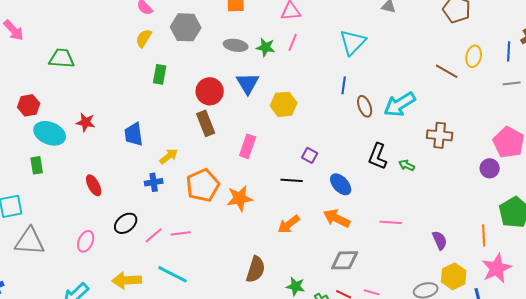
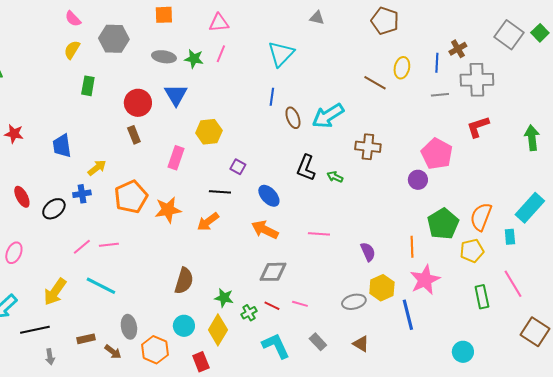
yellow hexagon: (284, 104) -> (209, 132), moved
brown rectangle: (206, 123) -> (134, 135), size x0.7
black ellipse: (126, 223) -> (54, 209), moved
orange arrow: (289, 224) -> (208, 222), moved
yellow arrow: (127, 280) -> (55, 292), turned -52

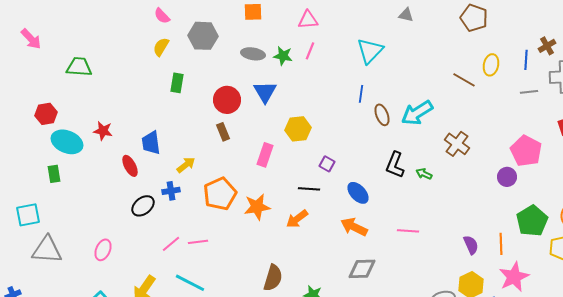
brown cross: (368, 147) -> (457, 144), turned 30
red ellipse: (22, 197) -> (130, 166), moved
purple semicircle: (368, 252) -> (471, 245), moved

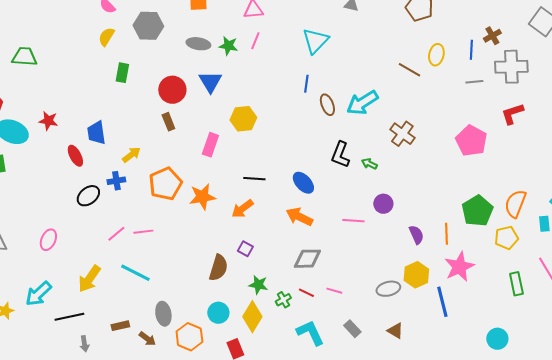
purple square: (327, 164) -> (245, 249), moved
purple circle: (507, 177) -> (383, 204), moved

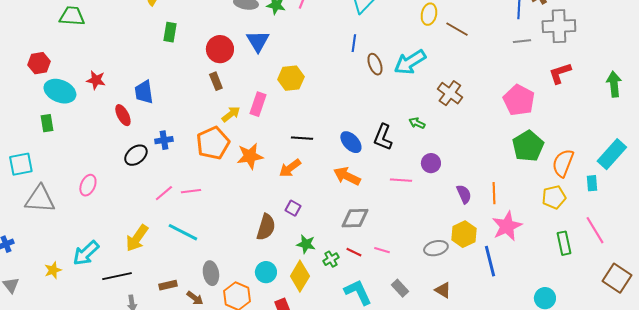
yellow ellipse: (436, 55) -> (429, 14), moved
yellow arrow: (131, 155) -> (231, 114), moved
black L-shape: (340, 155) -> (383, 137), moved
green pentagon: (477, 211) -> (528, 146), moved
pink ellipse: (48, 240) -> (88, 185), moved

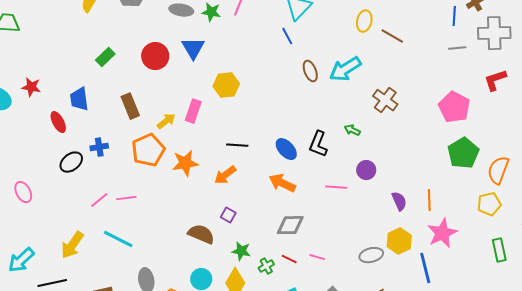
green rectangle: (170, 32) -> (105, 57), moved, turned 36
blue line: (354, 43) -> (287, 36), moved, turned -36
brown rectangle: (216, 81) -> (130, 106), moved, size x1.4
pink ellipse: (88, 185) -> (23, 192), turned -50
brown semicircle: (266, 227) -> (201, 234), turned -84

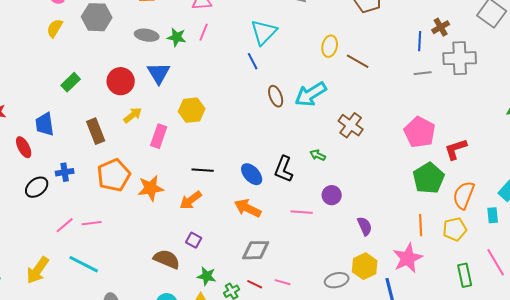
red L-shape: (495, 80) -> (456, 149), moved
yellow arrow: (166, 121) -> (133, 115), moved
orange line: (429, 200) -> (421, 225), moved

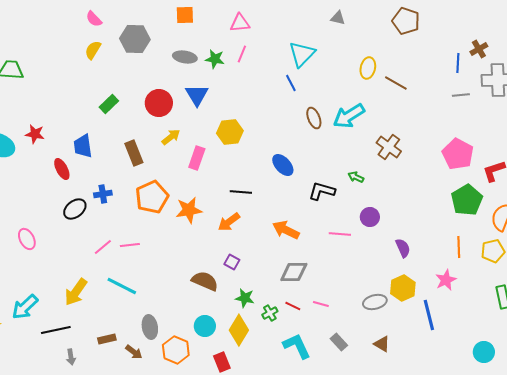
black L-shape: (284, 169) -> (322, 191), turned 84
blue ellipse: (252, 174) -> (283, 165), moved
pink star: (408, 258) -> (446, 280), size x0.7

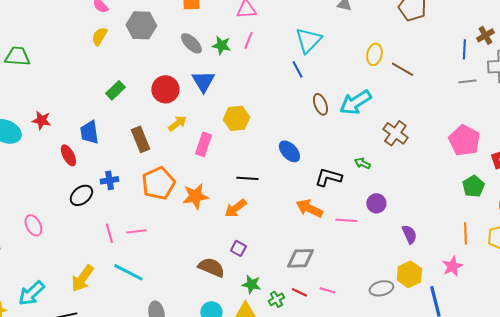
gray ellipse: (185, 57) -> (191, 43), turned 35
green pentagon: (467, 200) -> (473, 186), size x0.7
orange arrow: (286, 230) -> (309, 208), moved
pink line: (103, 247) -> (109, 233), turned -66

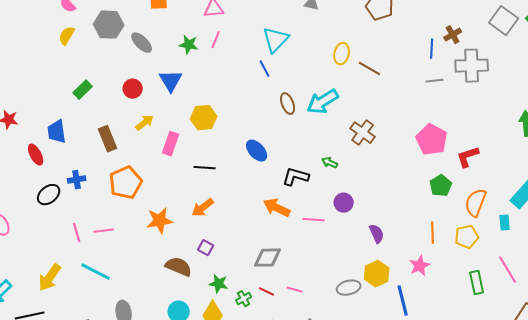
gray ellipse: (191, 43) -> (142, 43), moved
red circle: (165, 89) -> (133, 89), size x0.7
black line: (247, 178) -> (205, 168), moved
orange star: (195, 196) -> (160, 221), moved

